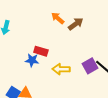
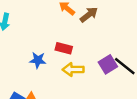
red rectangle: (41, 51) -> (64, 48), moved

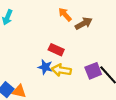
blue star: (38, 60) -> (45, 67), moved

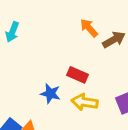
blue star: (45, 67) -> (50, 94), moved

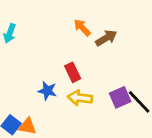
red rectangle: (78, 75) -> (73, 72), turned 42

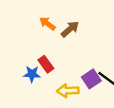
blue star: (47, 91) -> (32, 74), moved
yellow arrow: (80, 98) -> (68, 91), moved

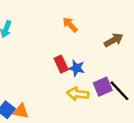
brown arrow: (70, 29) -> (114, 40), moved
blue star: (32, 74) -> (77, 68), moved

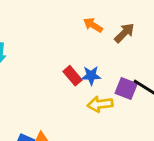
orange arrow: (70, 25) -> (93, 25), moved
purple square: (103, 87) -> (126, 88), turned -30

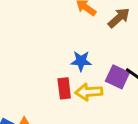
red rectangle: (72, 76) -> (64, 88), moved, turned 30

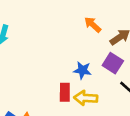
purple square: (117, 77) -> (113, 63), moved

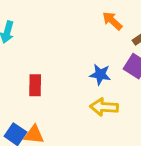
red rectangle: (65, 92) -> (35, 85), moved

